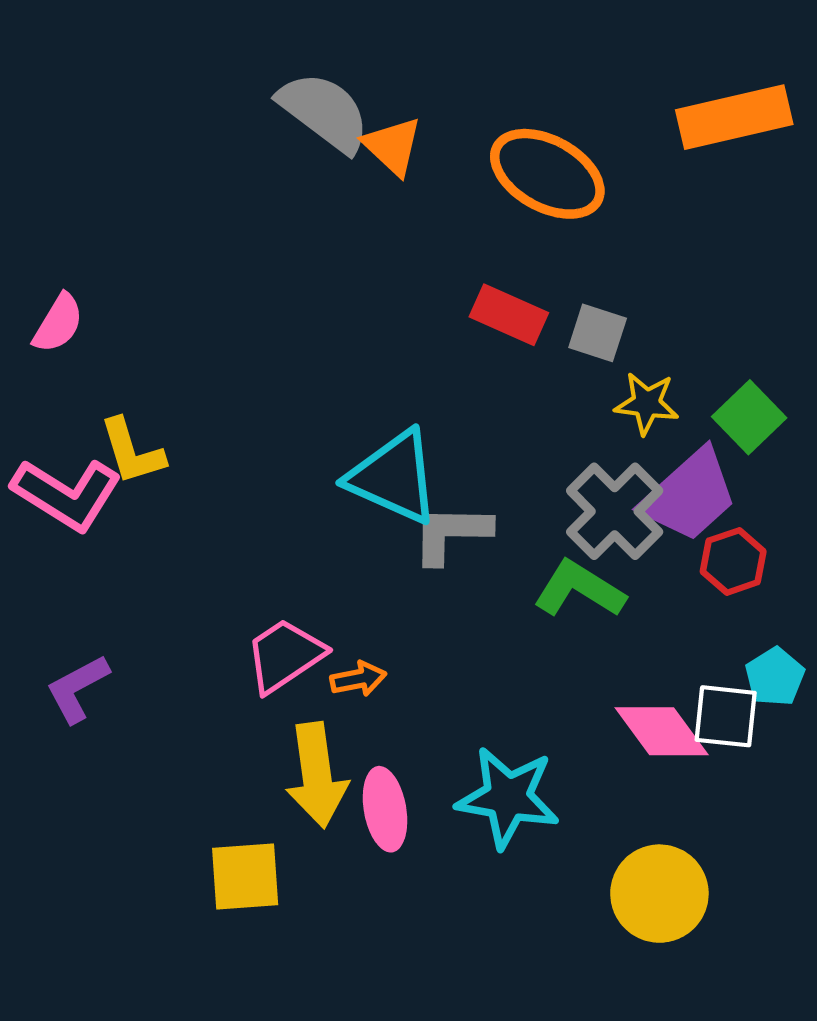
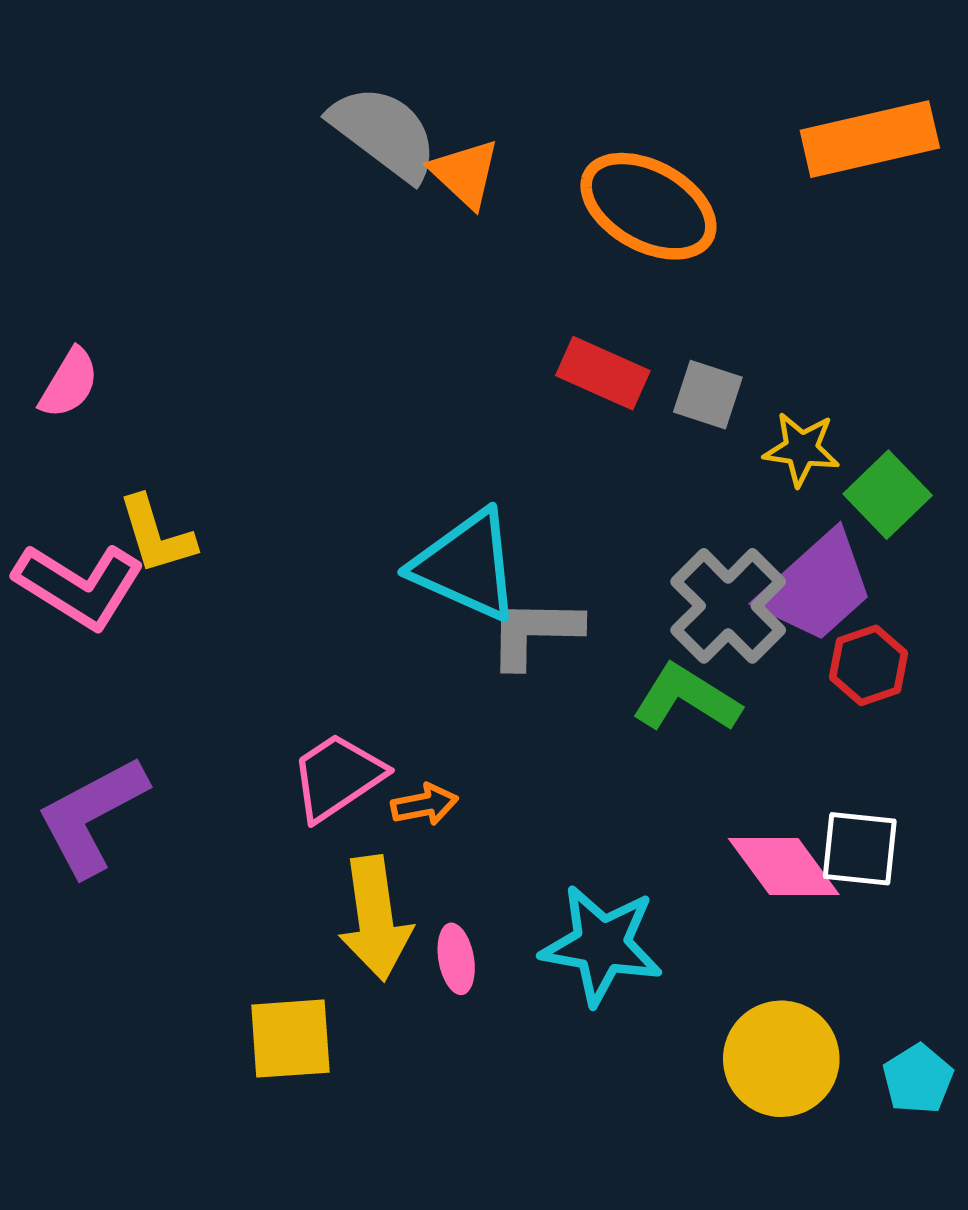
yellow star: (647, 403) -> (802, 449), moved
cyan pentagon: (775, 677) -> (918, 1079), moved
purple L-shape: (77, 689) -> (92, 816), size x1.5
pink ellipse: (385, 809) -> (456, 959), size x0.7

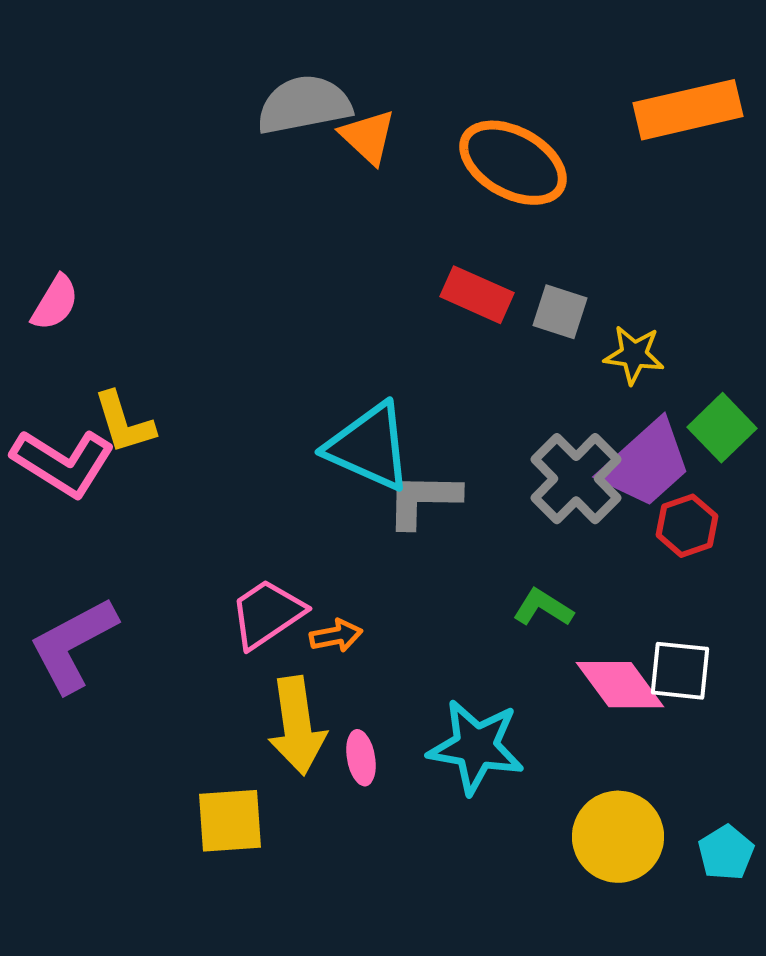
gray semicircle: (384, 133) -> (304, 105), turned -48
green square: (888, 495) -> (722, 428), moved
green L-shape: (686, 698) -> (543, 608), moved, size x0.7

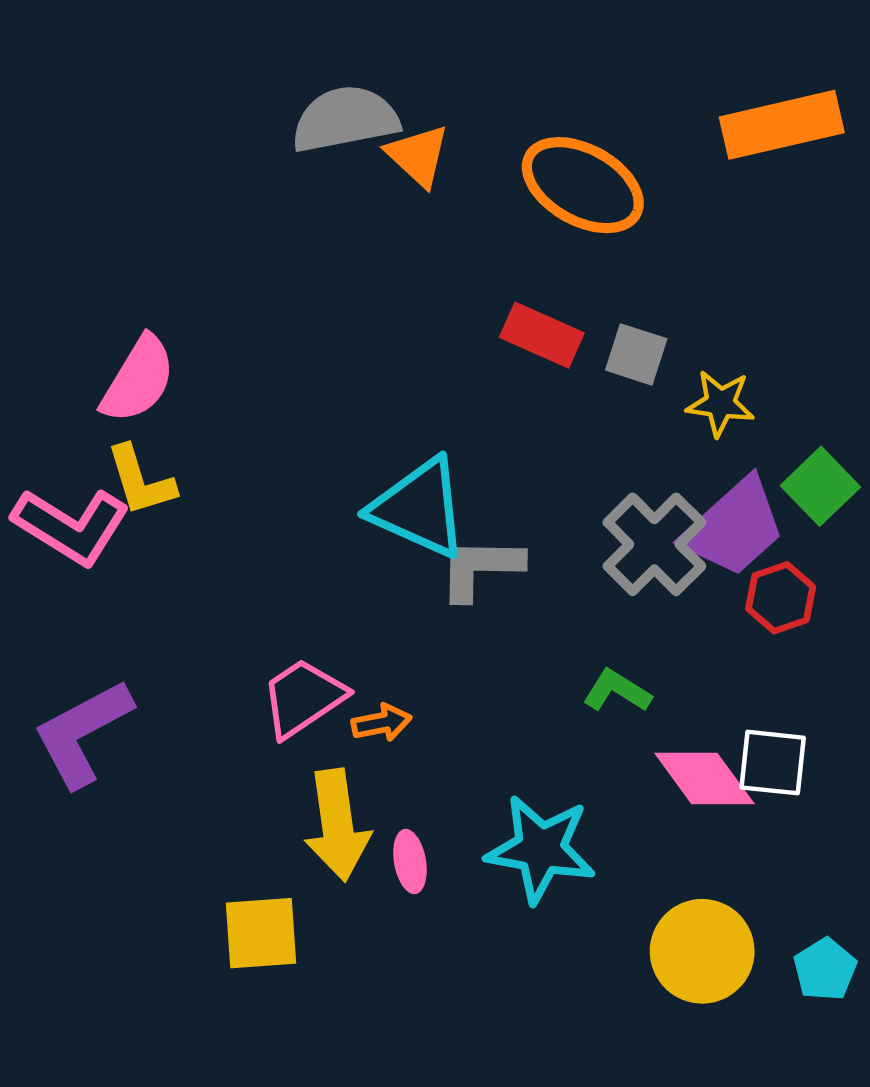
pink semicircle: (55, 303) -> (138, 379), moved, size x1.4

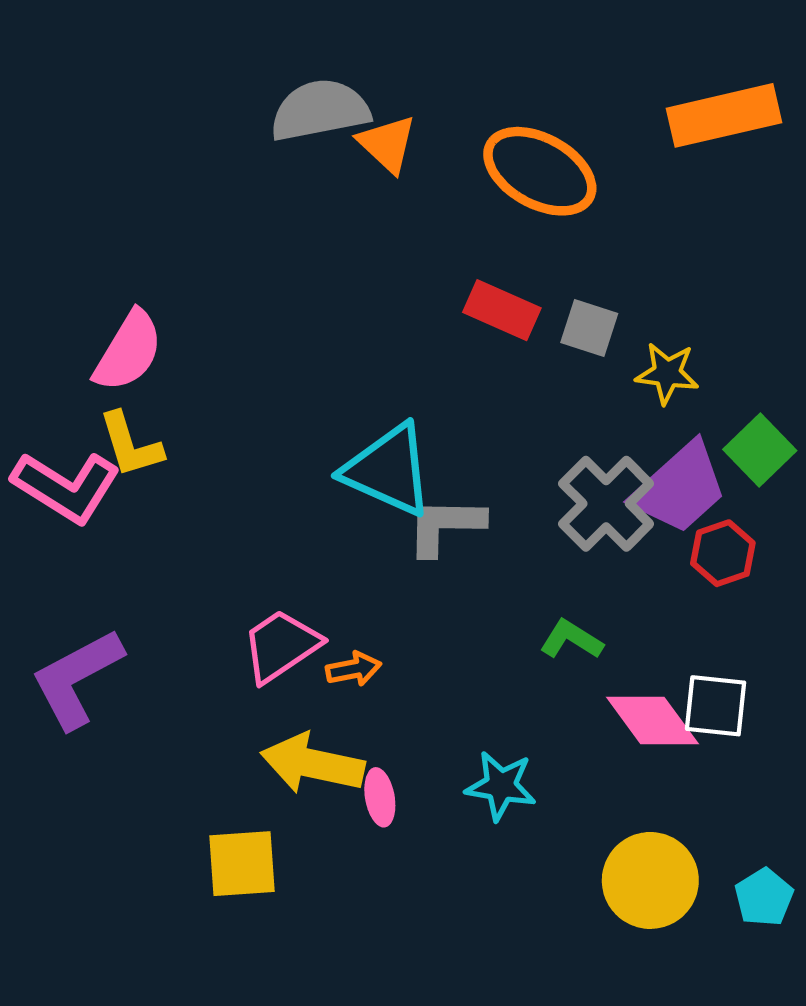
yellow arrow: (337, 825) -> (313, 764), turned 110
cyan star: (541, 849) -> (501, 786), size x0.7

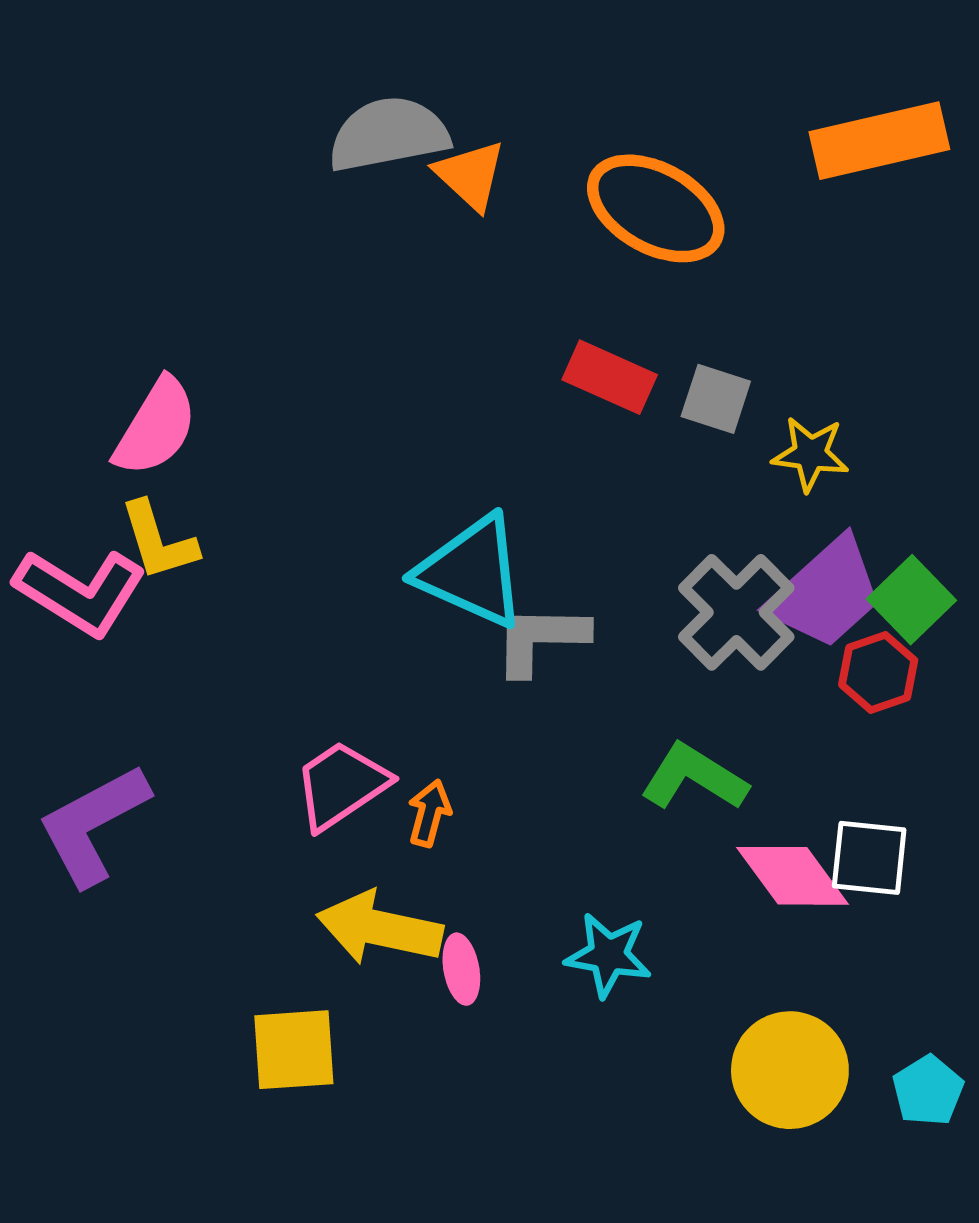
green square: (760, 450) -> (911, 600), moved
green L-shape: (571, 639) -> (694, 777), size x1.4
orange arrow: (354, 669) -> (429, 813), turned -64

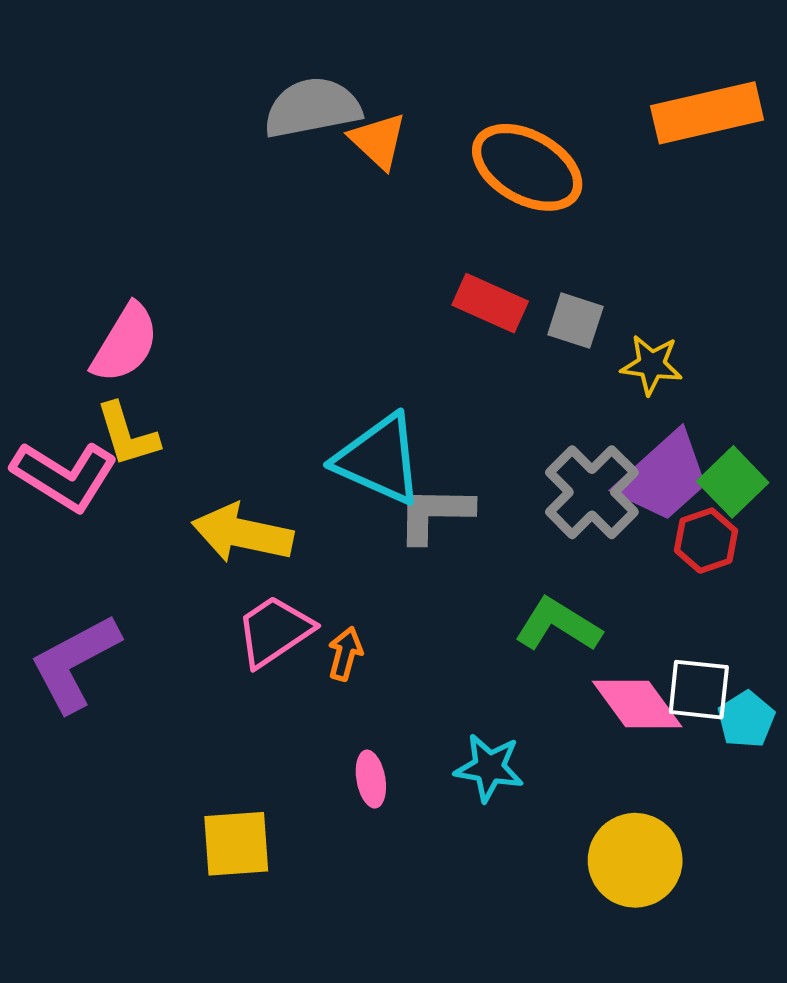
yellow arrow: (380, 928) -> (242, 533), moved
cyan pentagon: (928, 1091) -> (746, 719), moved

